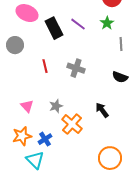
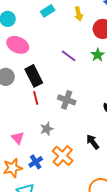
black rectangle: (54, 28) -> (34, 76), moved
gray star: (56, 106) -> (47, 129), moved
blue cross: (45, 139) -> (36, 162), moved

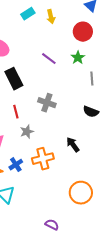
yellow arrow: (79, 14) -> (51, 17), moved
red line: (36, 98) -> (16, 112), moved
orange cross: (63, 156) -> (43, 159), turned 35

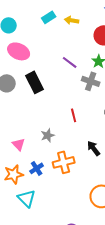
yellow arrow: (51, 17) -> (72, 20), turned 112
gray cross: (47, 103) -> (91, 81), moved
red line: (16, 112) -> (74, 115), moved

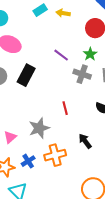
black rectangle: (35, 82) -> (26, 75), turned 55
gray star: (48, 135) -> (39, 128), size x1.5
pink triangle: (19, 144) -> (10, 137), turned 32

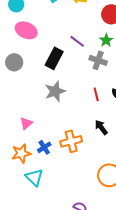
black rectangle: (26, 75) -> (54, 58), moved
red line: (65, 108) -> (96, 94), moved
gray star: (39, 128) -> (55, 91), moved

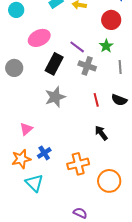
pink ellipse: (26, 30) -> (39, 38), moved, turned -50
gray cross: (98, 60) -> (87, 66), moved
orange cross: (71, 141) -> (78, 164), moved

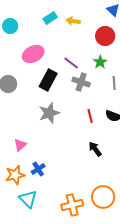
orange cross: (78, 164) -> (72, 205), moved

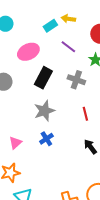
cyan rectangle: (50, 18) -> (50, 26), moved
purple line: (71, 63) -> (68, 47), moved
blue cross: (38, 169) -> (46, 139), moved

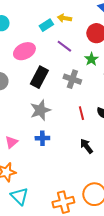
blue cross: (46, 139) -> (42, 138), turned 32

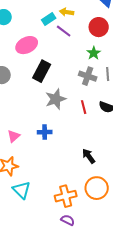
purple line: (64, 46) -> (64, 31), moved
gray cross: (72, 79) -> (88, 76), moved
gray star: (40, 110) -> (56, 99), moved
black arrow: (86, 146) -> (89, 156), moved

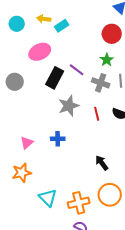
yellow arrow: (67, 12) -> (44, 19), moved
purple line: (64, 31) -> (77, 70), moved
cyan triangle: (22, 190) -> (48, 198), moved

